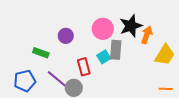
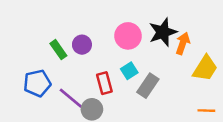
gray rectangle: (116, 50) -> (148, 86), moved, turned 30
green rectangle: (41, 53) -> (58, 50), moved, turned 35
blue pentagon: (25, 81) -> (37, 83), moved

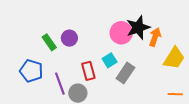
pink circle: (128, 36) -> (121, 33), moved
blue pentagon: (37, 83) -> (31, 71), turned 30
purple line: (71, 98) -> (60, 84), turned 30

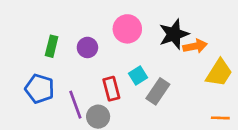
pink circle: (121, 33) -> (127, 29), moved
orange arrow: (155, 37) -> (195, 46), turned 60
green rectangle: (49, 42) -> (52, 46), moved, turned 49

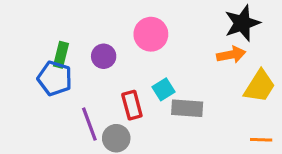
black star: (174, 34) -> (242, 23), moved
blue pentagon: (40, 89) -> (55, 78), moved
gray rectangle: (158, 91) -> (187, 108), turned 60

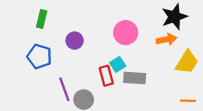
pink circle: (151, 34) -> (126, 33), moved
green rectangle: (61, 55) -> (42, 19), moved
red rectangle: (132, 105) -> (106, 76), moved

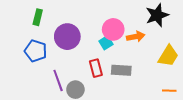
orange arrow: (166, 39) -> (136, 37), moved
purple circle: (75, 41) -> (67, 37), size x1.6
cyan square: (118, 64) -> (106, 43), moved

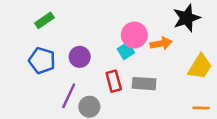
green rectangle: (38, 17) -> (44, 20), turned 42
purple circle: (67, 37) -> (80, 57), moved, size x0.7
purple line: (58, 80) -> (69, 96), turned 45

